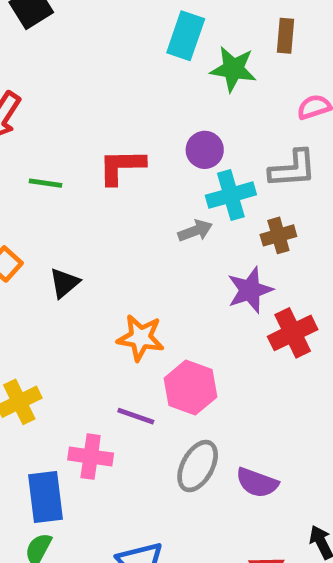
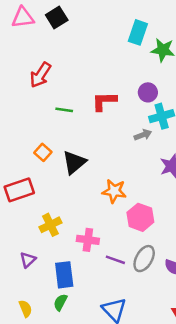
black triangle: (64, 283) -> (74, 162), size x1.5
purple line: (136, 416) -> (115, 260), moved
pink cross: (91, 457) -> (88, 240), moved

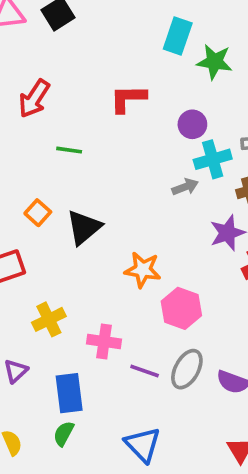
red L-shape: (104, 101) -> (128, 99), moved

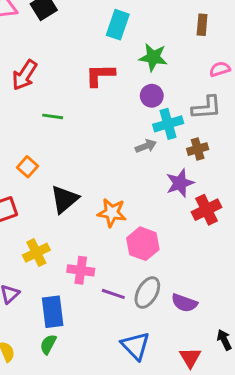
cyan rectangle: (178, 36) -> (118, 25), moved
green star: (215, 62) -> (153, 57), moved
black triangle: (84, 227) -> (64, 199), moved
blue triangle: (143, 445) -> (135, 346), moved

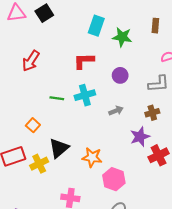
green star: (153, 57) -> (122, 37), moved
green line: (53, 116) -> (57, 98), moved
cyan cross: (168, 124) -> (85, 95), moved
yellow cross: (36, 253) -> (39, 164), moved

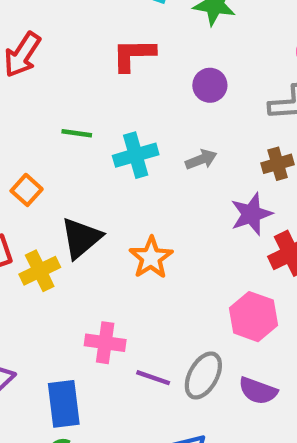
cyan cross: (85, 95) -> (136, 155), moved
orange star: (92, 157) -> (151, 258), turned 30
pink hexagon: (114, 179) -> (254, 317), moved

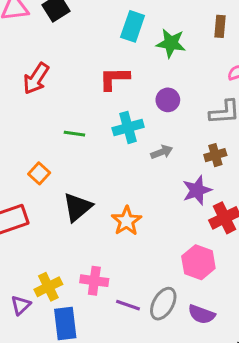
cyan cross: (136, 155) -> (128, 127), moved
yellow cross: (40, 271) -> (48, 287), moved

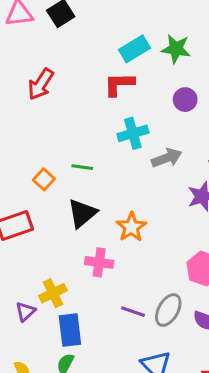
cyan rectangle: (133, 26) -> (134, 49), moved, turned 40
purple circle: (168, 100) -> (185, 100), moved
green line: (74, 134) -> (82, 167), moved
gray arrow: (162, 152) -> (167, 158), size x1.4
pink cross: (94, 281) -> (99, 262), moved

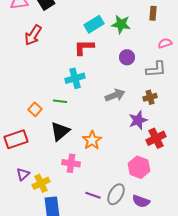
red arrow: (41, 84) -> (33, 35), moved
cyan cross: (133, 133) -> (75, 78), moved
purple triangle: (25, 312) -> (23, 174), moved

